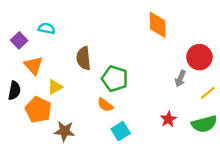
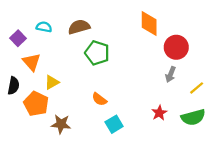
red circle: (199, 57) -> (176, 47), moved
brown semicircle: (84, 58) -> (79, 27), moved, turned 80
green pentagon: (115, 79) -> (97, 53), moved

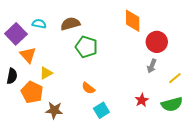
purple square: (18, 38) -> (16, 34), size x1.5

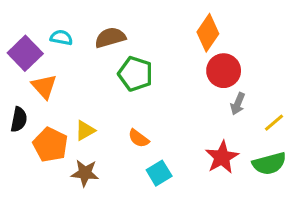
orange diamond: (133, 21) -> (208, 33), turned 35
red circle: (157, 42) -> (224, 71), moved
yellow triangle: (46, 73) -> (85, 130), moved
red star: (142, 100) -> (222, 157), size x1.5

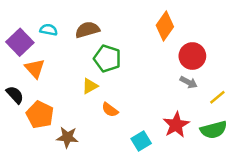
red circle: (224, 71) -> (192, 56), moved
gray arrow: (238, 104) -> (189, 82), turned -84
black semicircle: (19, 119) -> (15, 95), turned -54
yellow triangle: (85, 130) -> (90, 86), moved
cyan square: (159, 173) -> (141, 141), moved

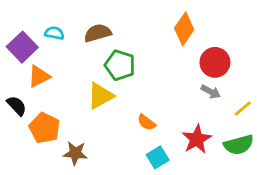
orange triangle: (35, 69) -> (39, 76), turned 45
yellow triangle: (90, 86) -> (100, 96), size x1.5
orange semicircle: (110, 110) -> (147, 122), moved

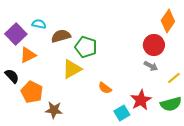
orange diamond: (184, 29) -> (168, 21), moved
brown semicircle: (98, 33) -> (61, 36), moved
cyan square: (158, 157) -> (122, 113), moved

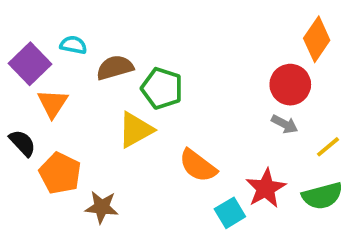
orange triangle: (28, 55) -> (53, 103), turned -30
orange semicircle: (105, 88) -> (198, 166), size x1.5

